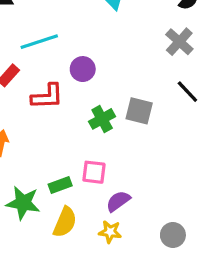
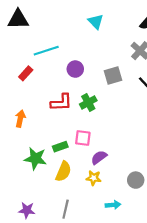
red L-shape: (47, 96) -> (61, 102), moved
gray square: (139, 111) -> (113, 75), moved, turned -30

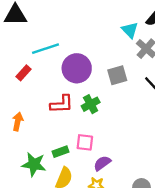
cyan triangle: (96, 22) -> (130, 30), moved
purple circle: (75, 69) -> (77, 68), size x1.6

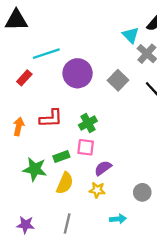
gray square: (117, 75) -> (118, 80), turned -30
red L-shape: (62, 104) -> (51, 118), moved
green cross: (91, 104) -> (88, 123), moved

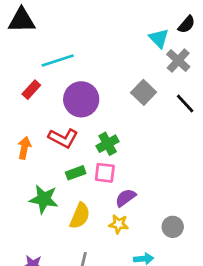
purple circle: (78, 73) -> (81, 99), moved
red L-shape: (51, 118) -> (63, 138), turned 30
green rectangle: (61, 157) -> (76, 173), moved

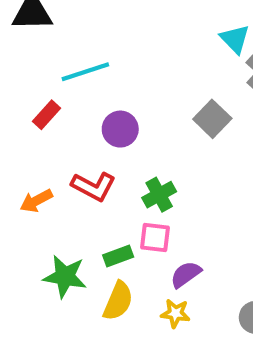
purple circle: (81, 99) -> (120, 129), size x0.7
orange arrow: (24, 148) -> (36, 201), turned -130
green rectangle: (76, 173) -> (118, 256), moved

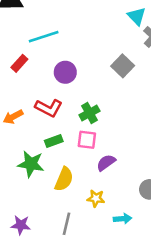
green rectangle: (118, 256) -> (54, 141), moved
yellow star: (175, 313) -> (96, 198), moved

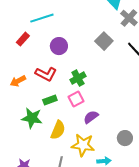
pink square: (87, 140) -> (76, 99), turned -35
yellow star: (96, 198) -> (83, 145), size x1.6

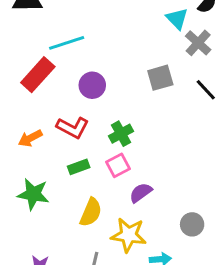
red rectangle: (23, 39) -> (38, 75), size x1.6
gray square: (104, 41) -> (160, 78), turned 30
green star: (32, 118) -> (33, 194), moved

